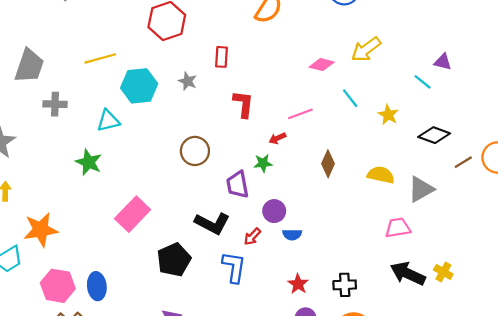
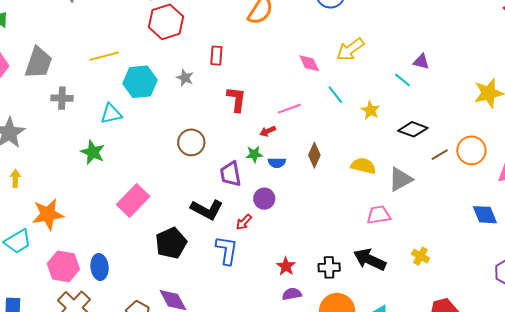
pink diamond: (322, 65) -> (309, 63), turned 50
blue semicircle: (292, 235) -> (277, 163), moved
black arrow: (408, 274) -> (370, 260), moved

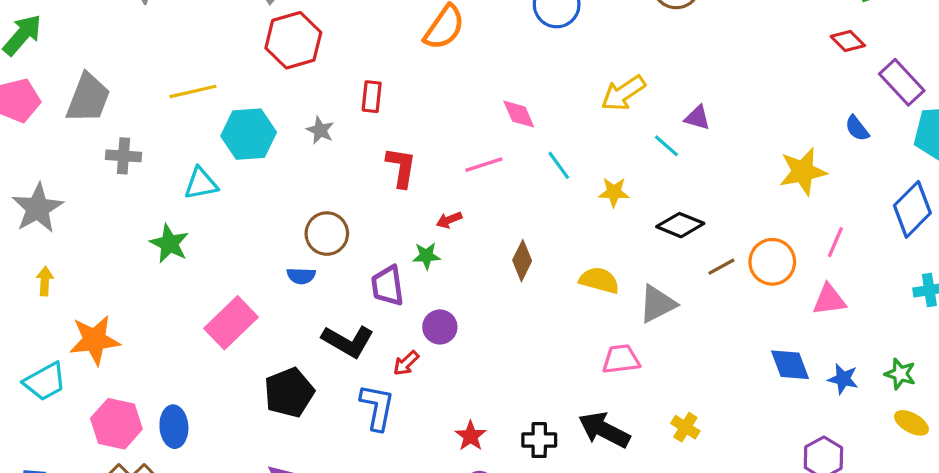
yellow arrow: (350, 49) -> (623, 93), moved
pink line: (289, 109) -> (484, 165), moved
yellow star: (370, 110) -> (614, 192), turned -30
blue semicircle: (277, 163) -> (301, 276), moved

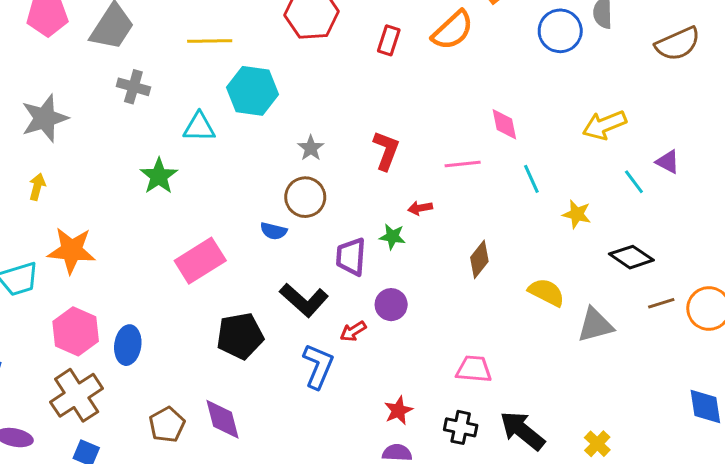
red rectangle: (372, 97) -> (389, 40), moved
gray star: (320, 130) -> (311, 148), moved
pink trapezoid: (621, 359) -> (474, 369), moved

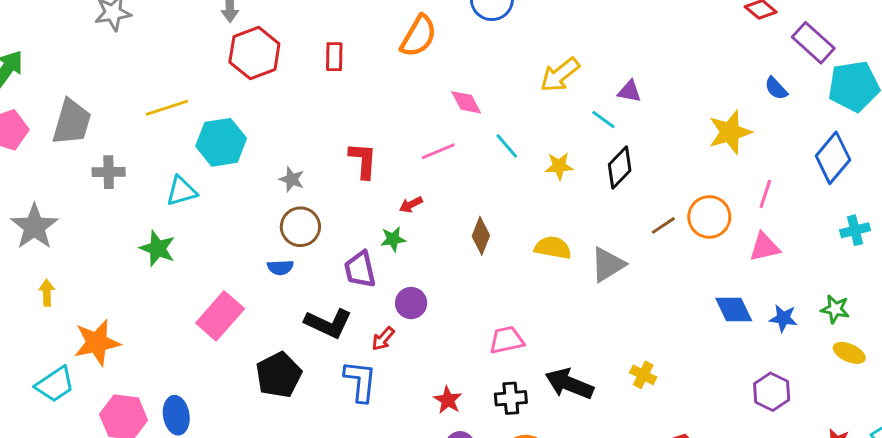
orange semicircle: (453, 30) -> (418, 36), moved
black diamond: (631, 257) -> (620, 168), moved, turned -63

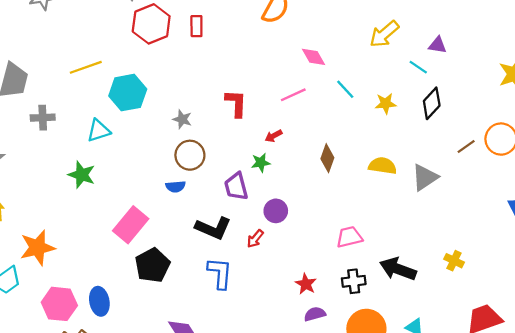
red rectangle: (334, 57) -> (196, 26), moved
black pentagon: (279, 375) -> (152, 265), moved
blue L-shape: (360, 381) -> (220, 273), moved

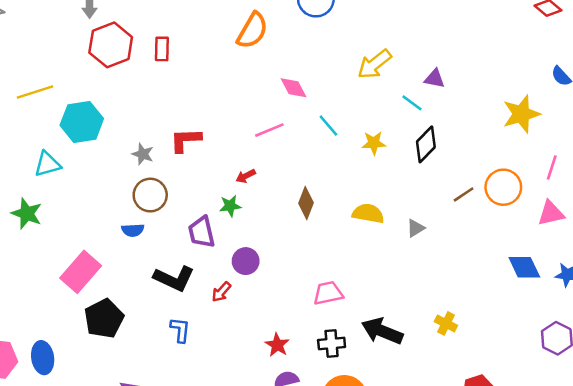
red L-shape: (236, 103) -> (185, 140), moved, turned -96
gray triangle: (425, 177) -> (416, 228), size x0.6
blue L-shape: (220, 273) -> (180, 330), size x0.7

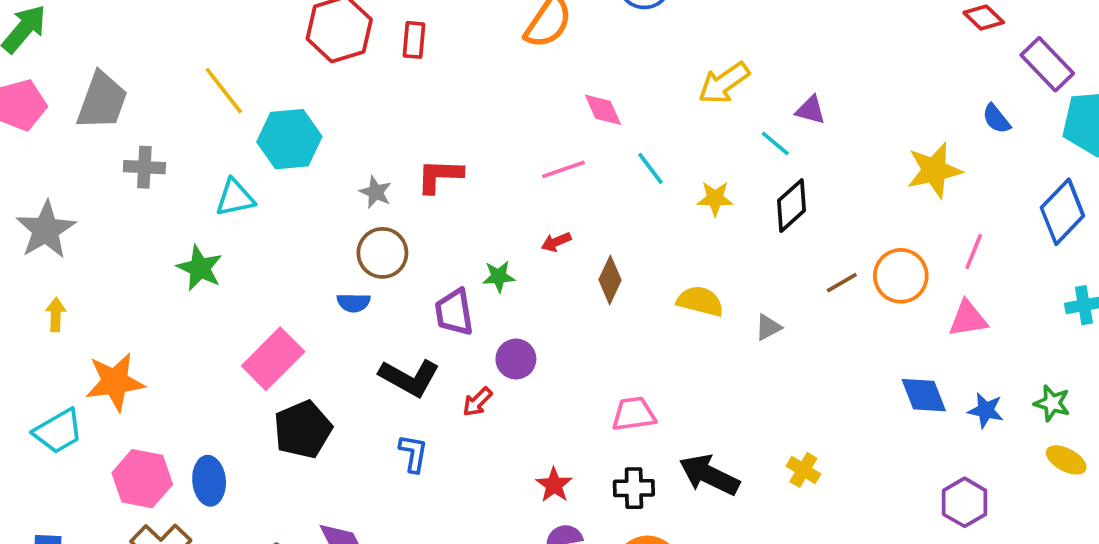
yellow line: (35, 92) -> (224, 91), turned 66
red arrow: (246, 176) -> (556, 242), moved

